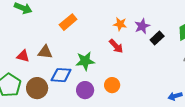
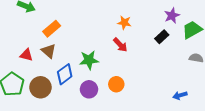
orange rectangle: (68, 22) -> (52, 29), moved
purple star: (142, 26) -> (172, 16), moved
brown triangle: (45, 52) -> (49, 51), turned 35
blue diamond: (61, 75) -> (65, 74), turned -40

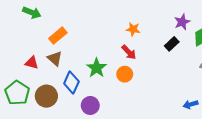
green star: (89, 60) -> (97, 68), turned -30
blue diamond: (65, 74) -> (71, 83), turned -30
orange circle: (116, 84) -> (125, 74), moved
purple circle: (89, 89) -> (90, 105), moved

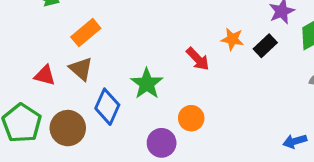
orange star: (133, 29) -> (232, 39), moved
orange circle: (125, 74) -> (191, 118), moved
purple circle: (90, 105) -> (162, 143), moved

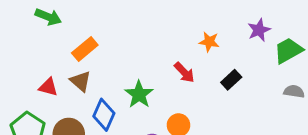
orange star: (232, 39) -> (209, 42), moved
black rectangle: (265, 46) -> (231, 80), moved

